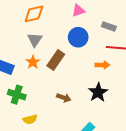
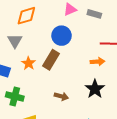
gray rectangle: (109, 27) -> (94, 14), moved
blue circle: (78, 37) -> (61, 36), moved
gray triangle: (35, 40) -> (15, 41), moved

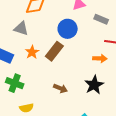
gray rectangle: (94, 14) -> (101, 19), moved
gray triangle: (15, 41) -> (21, 28), turned -49

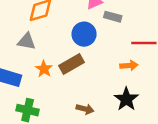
gray rectangle: (101, 19) -> (113, 17), moved
brown rectangle: (54, 51) -> (71, 64), turned 30

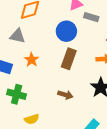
brown rectangle: (71, 64) -> (69, 59), moved, turned -42

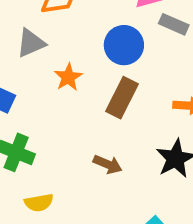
gray triangle: (17, 36) -> (31, 43), turned -42
orange star: (32, 60) -> (68, 77), moved

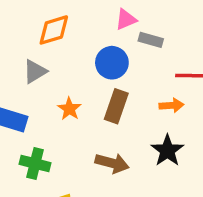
orange star: (68, 77) -> (69, 109), moved
brown arrow: (108, 164) -> (112, 163), size x1.4

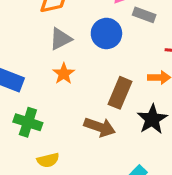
gray triangle: (35, 72) -> (60, 39), moved
brown rectangle: (116, 106) -> (120, 93), moved

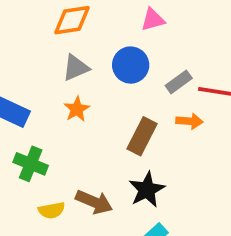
gray rectangle: (144, 15) -> (179, 82), moved, turned -60
black star: (152, 119) -> (147, 190), moved
brown arrow: (100, 127) -> (94, 202), moved

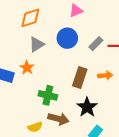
orange star: (77, 109) -> (27, 68), moved
orange arrow: (189, 121) -> (105, 75), moved
green cross: (31, 164) -> (48, 95), moved

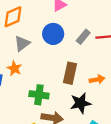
orange arrow: (105, 75) -> (97, 79), moved
black star: (87, 107) -> (81, 103), turned 30

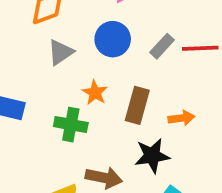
orange star: (14, 68) -> (95, 93), moved
green cross: (39, 95) -> (71, 125), moved

